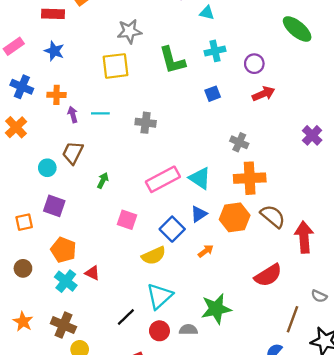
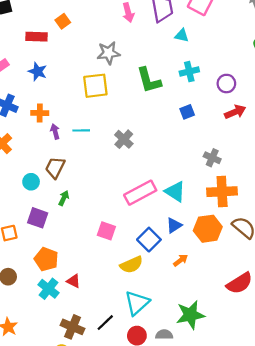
gray cross: (146, 123) -> (124, 139), turned 36
green arrow: (103, 180) -> (64, 198), moved
brown cross: (63, 325) -> (73, 327), moved

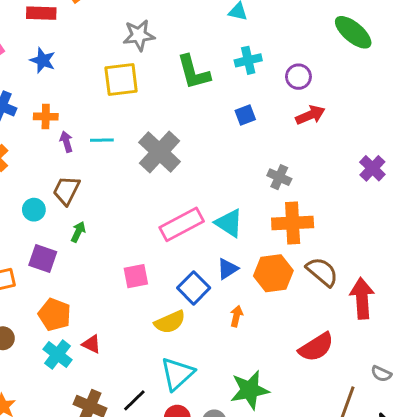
gray cross: (124, 139) -> (160, 152), size x1.6
pink square: (106, 231) -> (136, 276), turned -30
orange arrow: (181, 260) -> (236, 316), turned -40

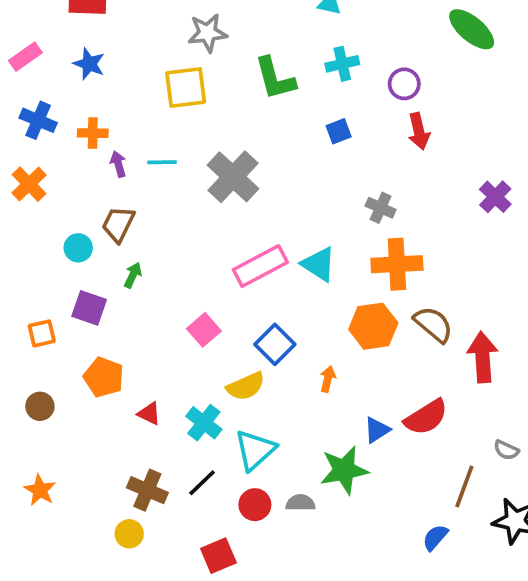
red arrow: (310, 115) -> (419, 131), turned 100
blue triangle: (228, 269) -> (377, 430), moved
pink square: (136, 276) -> (204, 330), turned -30
cyan cross: (58, 355) -> (204, 423), moved

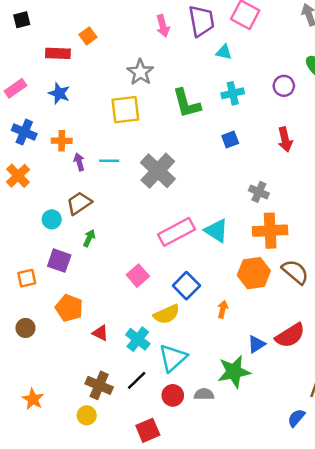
gray star: (208, 33) -> (140, 72), turned -30
purple circle: (404, 84) -> (284, 86), moved
brown trapezoid: (118, 224) -> (79, 203), turned 30
orange star: (40, 490) -> (33, 399), moved

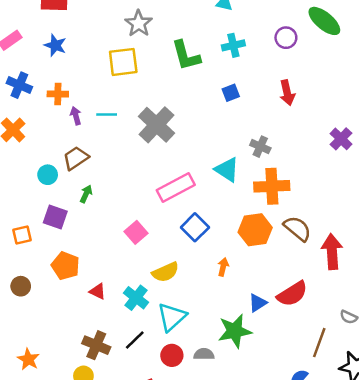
cyan triangle: (216, 231) -> (227, 170), moved
blue square: (186, 286) -> (195, 227), moved

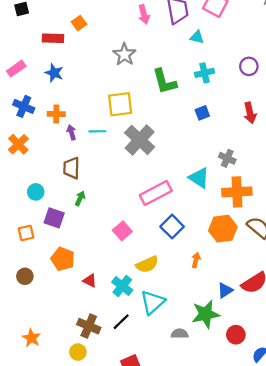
yellow square: (123, 62) -> (120, 104), moved
brown trapezoid: (76, 158) -> (71, 168), turned -55
cyan circle: (48, 175) -> (36, 192), moved
red circle: (172, 355) -> (236, 335), moved

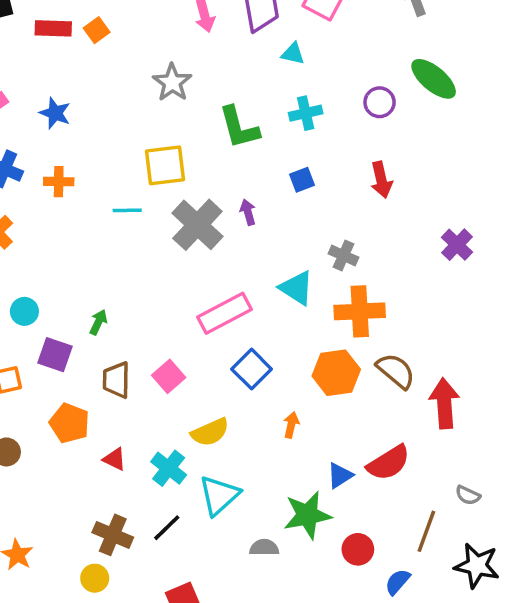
red rectangle: (53, 38) -> (53, 28), moved
purple arrow: (71, 132) -> (248, 212), moved
brown trapezoid: (71, 168) -> (116, 380), moved

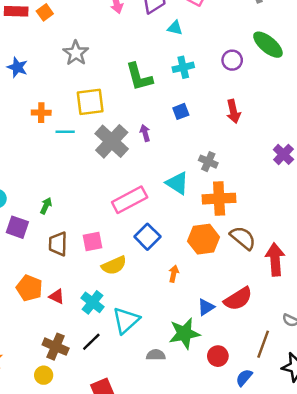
gray star: (172, 82) -> (76, 53), moved
orange cross: (59, 182) -> (41, 113), moved
pink square: (169, 376) -> (93, 242), turned 30
orange pentagon: (69, 423) -> (29, 288), moved
yellow semicircle: (210, 432) -> (114, 265), moved

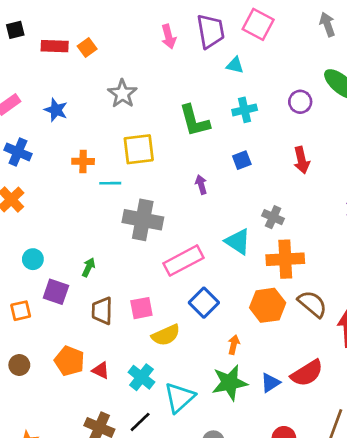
gray cross: (112, 141) -> (143, 220), moved, turned -32
green star: (184, 333) -> (230, 383), moved

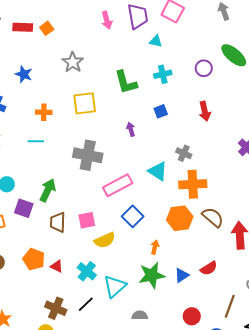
cyan line: (110, 183) -> (36, 141), moved
green arrow: (89, 267) -> (48, 190), size x1.6
red semicircle: (307, 373) -> (209, 268), size x0.7

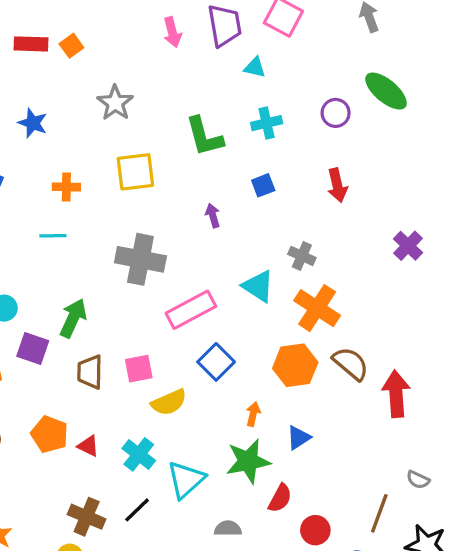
orange cross: (193, 184) -> (317, 308), turned 36
red semicircle: (209, 268) -> (280, 498), moved, turned -30
blue triangle: (182, 275) -> (299, 438), moved

